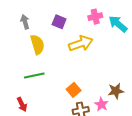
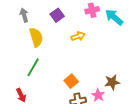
purple square: (59, 22) -> (57, 15), turned 32
yellow arrow: (81, 43) -> (78, 36), size x0.6
green line: (34, 75) -> (33, 67), turned -48

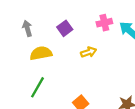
yellow semicircle: (36, 37) -> (41, 53), turned -84

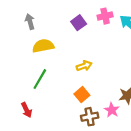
purple square: (65, 28) -> (79, 23), moved
yellow arrow: (89, 52) -> (84, 66), moved

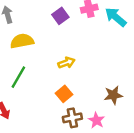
pink star: (112, 110) -> (96, 120), moved

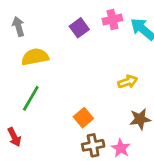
yellow arrow: (66, 63) -> (128, 82), moved

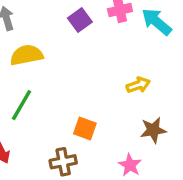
orange square: (83, 118) -> (85, 128), turned -30
brown cross: (93, 145) -> (63, 162), moved

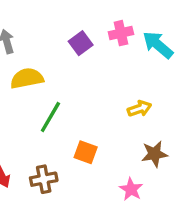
green line: (22, 105) -> (50, 117), moved
brown cross: (63, 162) -> (44, 179), moved

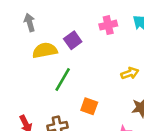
pink cross: (121, 33) -> (108, 25), moved
purple square: (81, 43) -> (73, 40), moved

